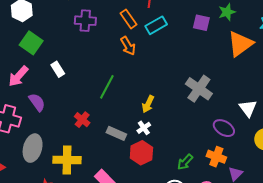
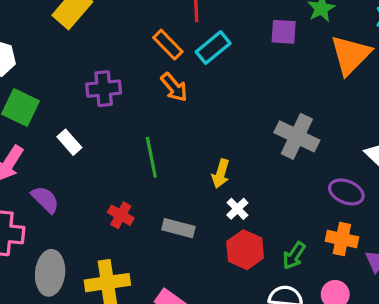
purple cross: (85, 21) -> (104, 89), moved
green line: (107, 87) -> (151, 157), turned -30
white cross: (144, 128) -> (237, 209), moved
red hexagon: (141, 153) -> (245, 250), moved

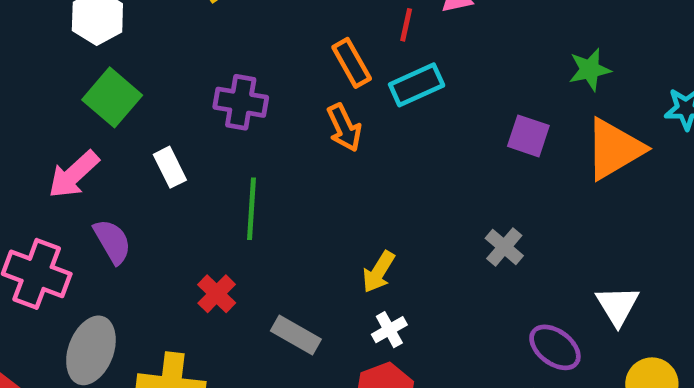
purple square: (284, 32) -> (528, 136), moved
gray cross: (297, 136) -> (504, 247), size x0.6
green line: (151, 157) -> (251, 209), moved

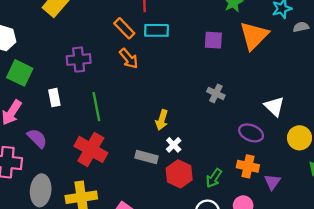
cyan rectangle: (417, 85) -> (156, 30), turned 40
white rectangle: (170, 167) -> (54, 98), turned 30
red cross: (217, 294) -> (91, 149), size x1.8
gray rectangle: (296, 335) -> (146, 157), moved

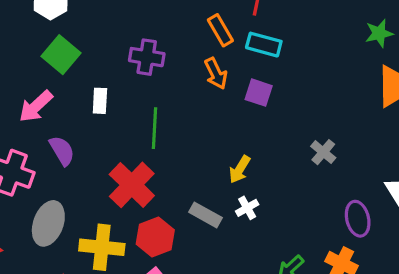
purple square: (213, 40) -> (259, 93), moved
purple ellipse: (251, 133) -> (358, 219), turned 40
red hexagon: (179, 174) -> (155, 237), moved

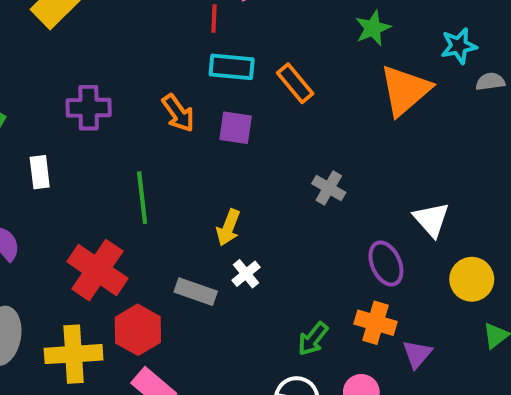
orange rectangle: (220, 30) -> (295, 83), moved
green line: (154, 128) -> (142, 198), moved

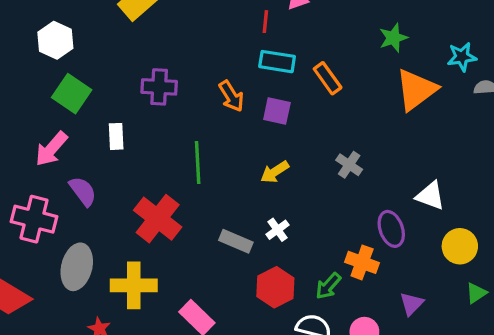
white triangle: (431, 219) -> (430, 196), turned -32
yellow arrow: (228, 228) -> (275, 172), moved, turned 32
orange cross: (375, 323) -> (362, 262), moved
red hexagon: (138, 330) -> (275, 287), moved

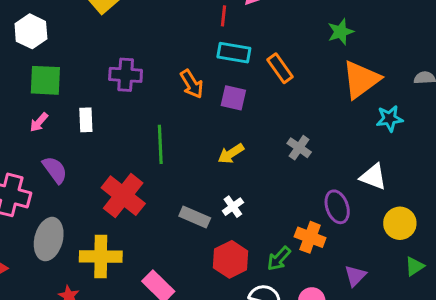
cyan star: (462, 57) -> (390, 119), moved
green square: (72, 94) -> (45, 80), turned -32
pink arrow: (51, 149) -> (39, 122), moved, size x0.6

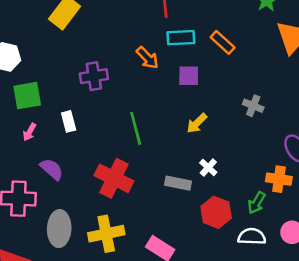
orange arrow: (192, 84) -> (147, 58), moved

